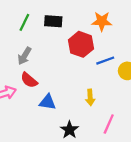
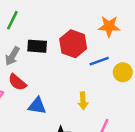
black rectangle: (53, 21) -> (37, 46), moved
orange star: (102, 21) -> (109, 26), moved

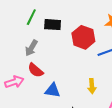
black rectangle: (37, 46) -> (53, 25), moved

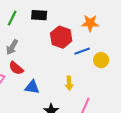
black rectangle: (53, 25) -> (39, 15), moved

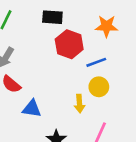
black rectangle: (39, 15) -> (52, 17), moved
yellow circle: (101, 60) -> (99, 87), moved

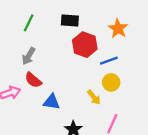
orange star: (107, 26) -> (118, 29), turned 30
yellow arrow: (79, 104) -> (94, 97), turned -35

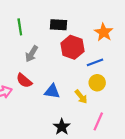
green line: (29, 23) -> (20, 27), turned -35
gray arrow: (29, 56) -> (32, 54), moved
blue triangle: (52, 102) -> (52, 91), moved

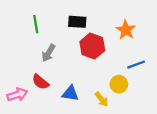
blue line: (95, 62) -> (136, 65), moved

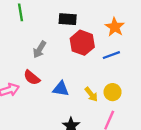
green line: (36, 24) -> (20, 12), moved
blue line: (136, 65) -> (111, 55), moved
yellow circle: (119, 84) -> (113, 92), moved

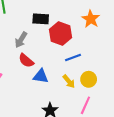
black rectangle: (68, 19) -> (41, 19), moved
blue line: (111, 55) -> (73, 57), moved
red semicircle: (32, 78) -> (26, 61), moved

